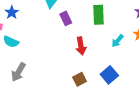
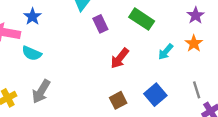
green rectangle: (99, 15) -> (142, 19), turned -54
red arrow: (81, 46) -> (120, 58), turned 48

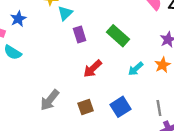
gray arrow: (41, 91) -> (50, 100), moved

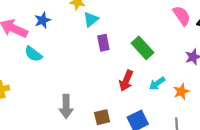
orange star: (163, 65) -> (181, 92), moved
red arrow: (93, 69) -> (126, 81), moved, turned -30
gray arrow: (50, 100) -> (66, 106), turned -45

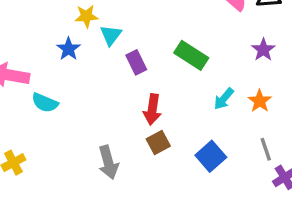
blue star: (43, 20) -> (69, 49), moved
red arrow: (126, 81) -> (152, 109), moved
brown square: (102, 117) -> (158, 143), moved

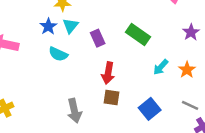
cyan triangle: (111, 35) -> (70, 26), moved
cyan semicircle: (45, 103) -> (58, 54), moved
brown square: (158, 143) -> (111, 97), turned 35
gray line: (266, 149) -> (190, 105), turned -49

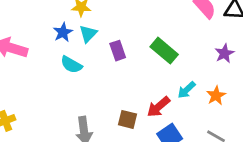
red arrow: (108, 73) -> (158, 107), moved, turned 35

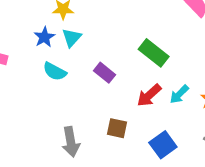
purple rectangle: (118, 51) -> (105, 73), moved, turned -30
red arrow: (158, 107) -> (149, 95), moved

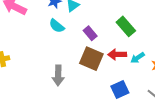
red arrow: (149, 95) -> (117, 54), turned 30
brown square: (117, 128) -> (91, 59), moved, size x1.6

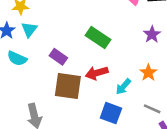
cyan arrow: (138, 58) -> (123, 87), moved
blue square: (120, 90) -> (111, 113), turned -30

